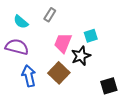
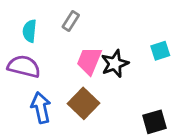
cyan semicircle: (21, 22) -> (30, 31), turned 56
cyan square: (91, 36) -> (160, 51), moved
black star: (81, 56) -> (115, 64), moved

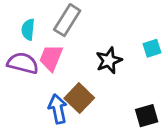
gray rectangle: (71, 21) -> (67, 20), size x1.6
pink trapezoid: (89, 61) -> (51, 58), moved
blue arrow: (41, 108) -> (58, 109), moved

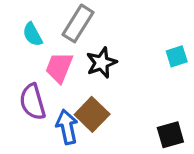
cyan semicircle: (28, 29) -> (33, 34), turned -35
black star: (109, 60) -> (101, 63), moved
purple semicircle: (23, 63) -> (33, 102), moved, turned -120

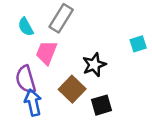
black star: (101, 63) -> (94, 65), moved
blue arrow: (67, 127) -> (33, 103), moved
black square: (170, 135) -> (101, 105), moved

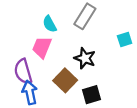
gray rectangle: (61, 18) -> (85, 16), moved
cyan semicircle: (26, 27) -> (50, 24), moved
black star: (94, 65) -> (85, 58), turned -30

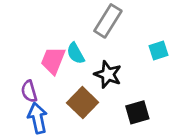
cyan semicircle: (50, 24) -> (76, 53), moved
purple semicircle: (23, 71) -> (29, 91), size x0.7
black square: (91, 95) -> (137, 112), moved

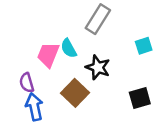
black square: (137, 112) -> (140, 98), moved

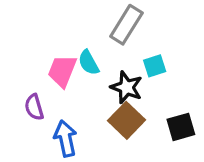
cyan square: (144, 46) -> (155, 66), moved
brown square: (75, 93) -> (126, 120), moved
blue arrow: (34, 107) -> (65, 138), moved

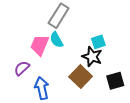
gray rectangle: (126, 25) -> (59, 16), moved
black star: (126, 87) -> (92, 57), moved
purple semicircle: (34, 107) -> (22, 68), turned 63

